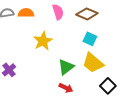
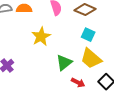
red arrow: (66, 88) -> (78, 83), moved

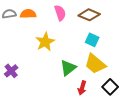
red arrow: (78, 83) -> (82, 88), turned 80

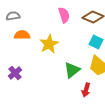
orange semicircle: (28, 14) -> (22, 35), moved

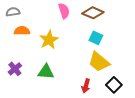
green triangle: (72, 70) -> (46, 72), moved, turned 42

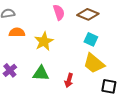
black square: (114, 85) -> (109, 86), turned -35
red arrow: (86, 86) -> (69, 80), moved

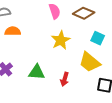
cyan square: (91, 39) -> (98, 38), moved
yellow star: (44, 41) -> (61, 40), moved

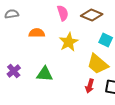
orange semicircle: (13, 31) -> (37, 33), moved
red arrow: (65, 79) -> (90, 86), moved

